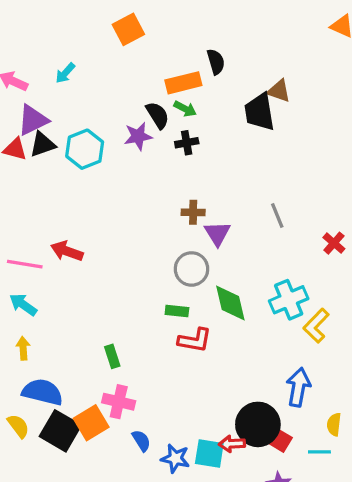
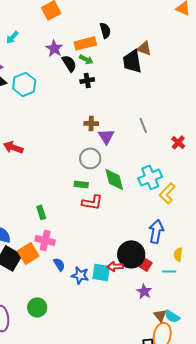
purple star: (138, 136) -> (54, 48), moved, turned -30

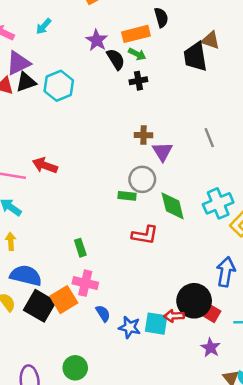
green rectangle: (81, 184) -> (127, 196), moved

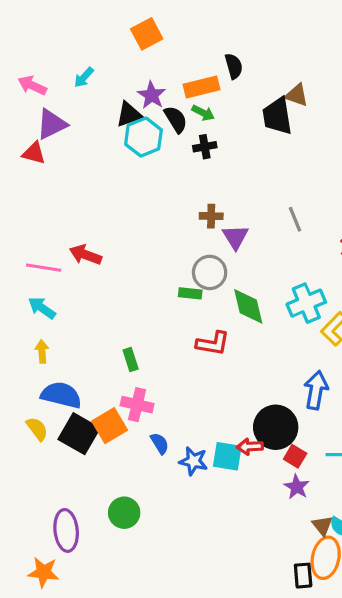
black triangle: (26, 82) -> (129, 114), moved
cyan hexagon: (59, 86) -> (143, 137), moved
red square: (212, 313) -> (295, 456), moved

